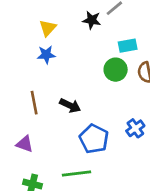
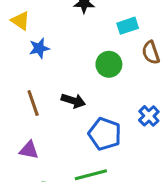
yellow triangle: (48, 28) -> (20, 21), moved, turned -30
green circle: (116, 70) -> (109, 64), moved

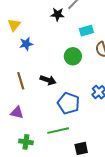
yellow triangle: (20, 21) -> (14, 25), turned 32

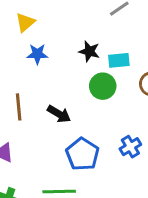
black star: (57, 14) -> (89, 51), moved
cyan rectangle: (86, 31) -> (119, 60), moved

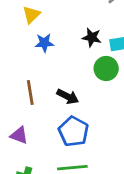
blue pentagon: (82, 154) -> (74, 131), moved

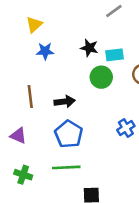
black arrow: (68, 96) -> (65, 102), turned -36

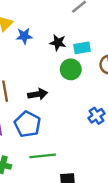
blue star: (45, 51) -> (24, 36), moved
blue pentagon: (69, 134) -> (28, 124), moved

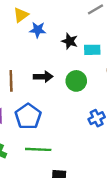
green circle: (71, 69) -> (76, 81), moved
black arrow: (38, 94) -> (43, 77), moved

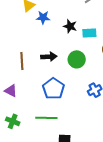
blue pentagon: (28, 116) -> (53, 89), moved

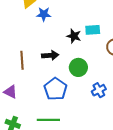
black star: (70, 26) -> (74, 36), moved
green circle: (77, 59) -> (78, 67), moved

